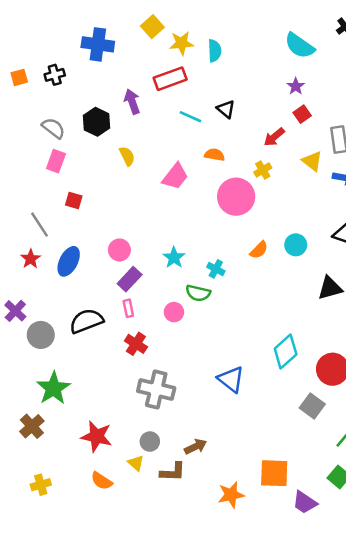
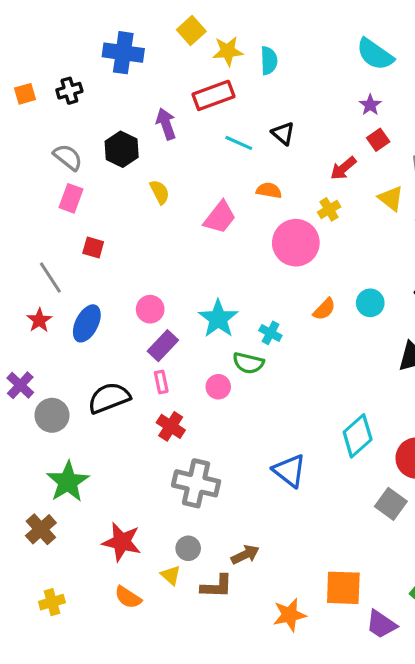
cyan star: (174, 258) -> (218, 319), size x1.4

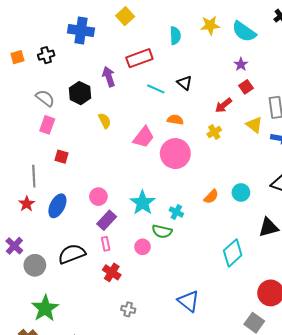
yellow star: (228, 51) -> (210, 25), moved
pink circle: (296, 243) -> (175, 154), moved
gray line: (50, 278) -> (34, 176), turned 30
cyan diamond: (358, 436) -> (233, 253), moved
gray cross: (196, 483) -> (128, 309), size x0.5

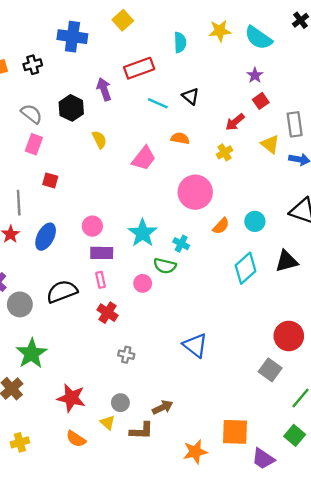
pink circle: (175, 154) -> (195, 192), moved
purple rectangle: (107, 220) -> (102, 253), turned 48
cyan diamond: (233, 253) -> (246, 268), moved

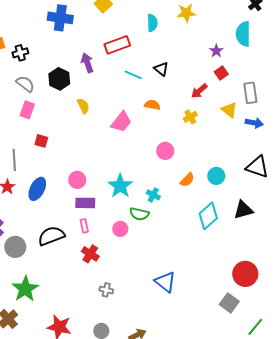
cyan semicircle: (258, 38) -> (243, 34), moved, turned 55
black cross: (33, 65) -> (20, 53), moved
pink circle: (195, 192) -> (165, 151), size x0.6

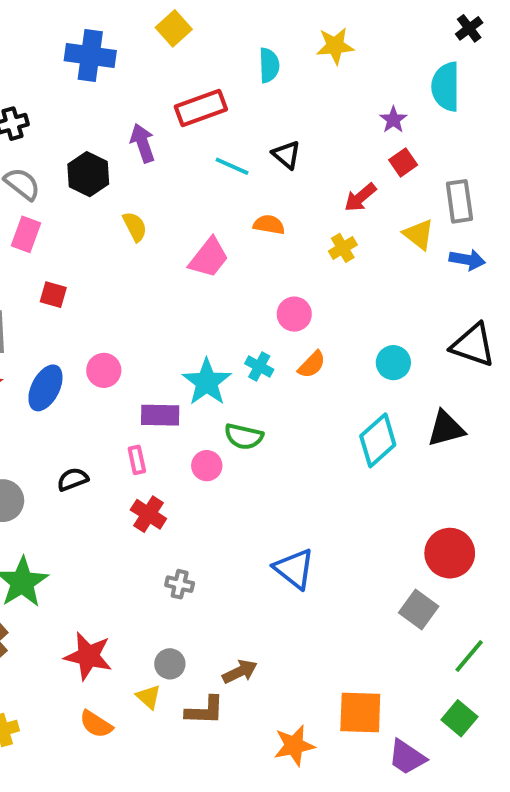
pink circle: (77, 180) -> (104, 370), moved
orange semicircle: (187, 180) -> (312, 365), moved
cyan cross: (153, 195) -> (259, 367), moved
purple rectangle: (85, 203) -> (160, 415), moved
black semicircle: (51, 236) -> (73, 479), size x0.6

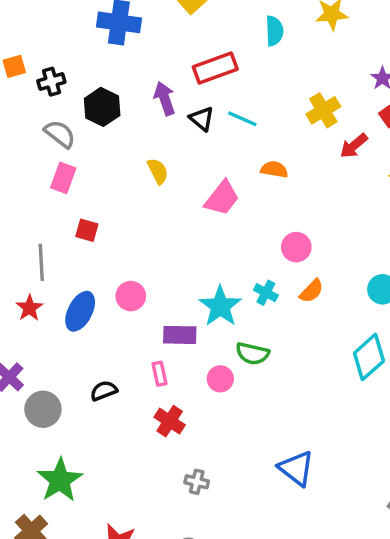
black triangle: (286, 155) -> (202, 119), moved
black hexagon: (88, 174) -> (102, 107), moved
yellow cross: (343, 248) -> (323, 110), moved, size x1.4

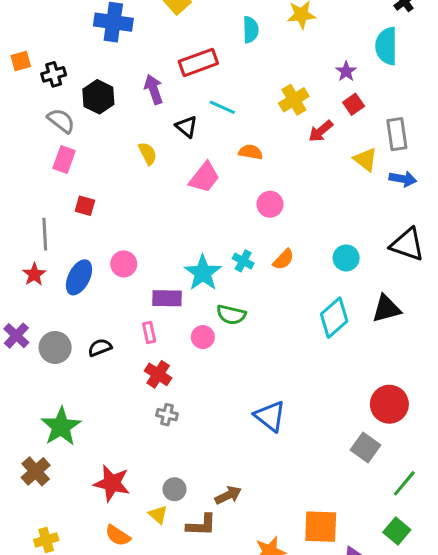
black triangle: (202, 119) -> (186, 127), moved
pink circle: (296, 247) -> (270, 204), moved
gray circle: (43, 409) -> (55, 347), moved
gray cross: (197, 482) -> (167, 415), moved

